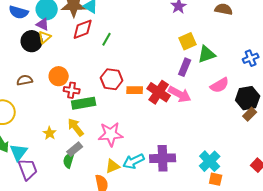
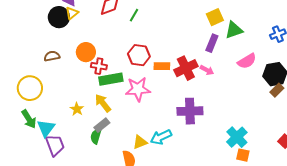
red cross: (159, 92) -> (186, 68), turned 30
pink arrow: (180, 94) -> (207, 70), size x0.6
pink star: (111, 134) -> (138, 89), moved
purple cross: (163, 158) -> (190, 111), moved

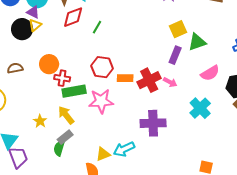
cyan cross: (237, 137) -> (200, 108), moved

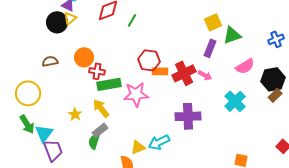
red hexagon: (102, 67) -> (149, 60), moved

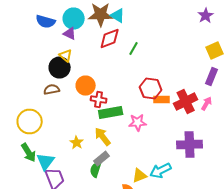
yellow triangle: (70, 18) -> (66, 56), moved, turned -40
black circle: (57, 22) -> (60, 68), moved
pink arrow: (205, 75) -> (207, 104), turned -88
pink star: (136, 94) -> (138, 122), size x0.7

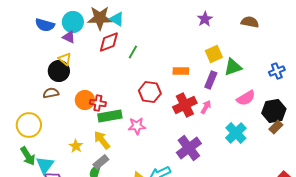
orange circle: (86, 86) -> (85, 100), moved
orange rectangle: (162, 100) -> (181, 71), moved
purple cross: (190, 144) -> (189, 148), turned -35

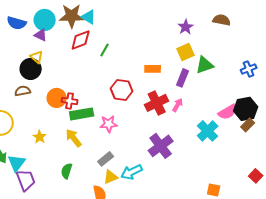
purple star: (205, 19) -> (186, 27), moved
pink semicircle: (246, 98) -> (228, 112), moved
yellow star: (76, 146) -> (40, 137), moved
gray rectangle: (101, 162) -> (106, 159), moved

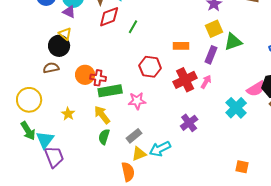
purple cross: (161, 146) -> (189, 123), size x0.7
green semicircle: (67, 171) -> (104, 137), moved

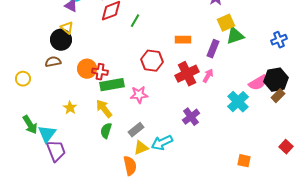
yellow square: (214, 29) -> (226, 23), moved
yellow circle: (29, 100) -> (23, 79), moved, size x0.6

